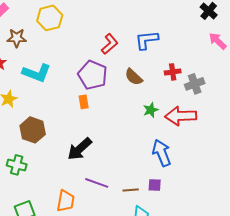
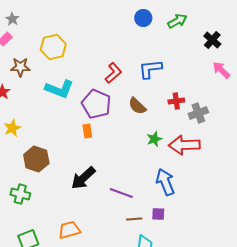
cyan L-shape: (37, 73) -> (59, 89), moved
purple line: (97, 183) -> (121, 193), moved
orange trapezoid: (66, 201) -> (69, 230), turned -115

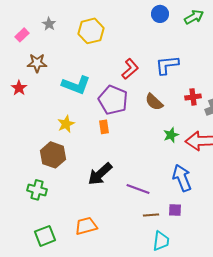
gray star: (12, 19) -> (49, 24), moved
yellow hexagon: (53, 47) -> (91, 31), moved
yellow star: (12, 128) -> (66, 124), moved

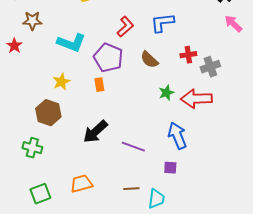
brown line: (151, 215) -> (131, 189), moved

